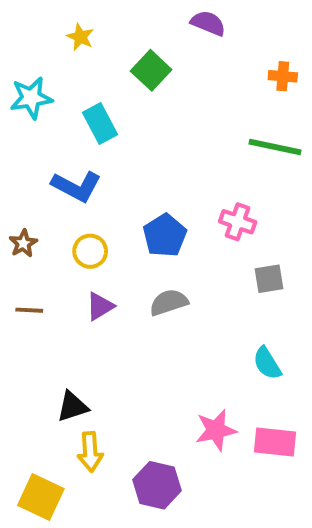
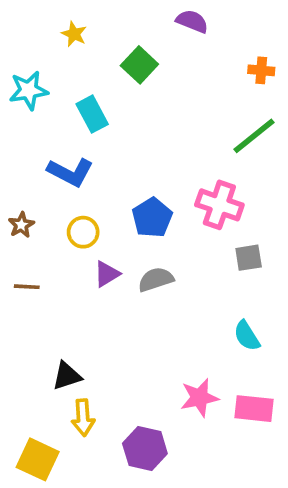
green line: (275, 147) -> (254, 136), turned -51
pink cross: (238, 222) -> (219, 205), size x1.4
purple triangle: (100, 306) -> (107, 274), moved

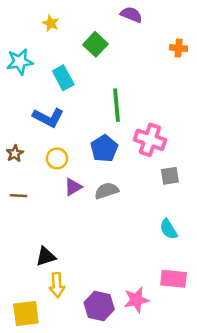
green line: (254, 136) -> (116, 105), moved, turned -56
pink star: (199, 398) -> (136, 300), moved
yellow square: (38, 459) -> (26, 313), turned -32

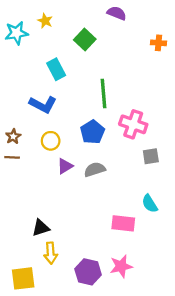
cyan star: (20, 62) -> (16, 33), moved
brown line: (19, 196) -> (12, 157), moved
pink rectangle: (174, 279) -> (123, 223), moved

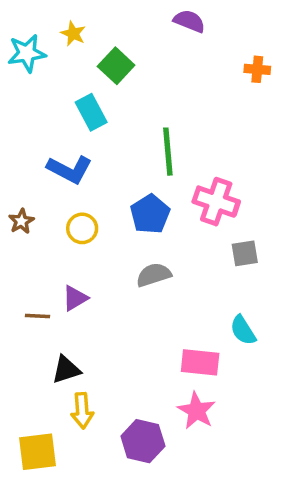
green square: (85, 40) -> (116, 66), moved
brown line: (12, 157) -> (37, 316), moved
purple triangle: (65, 166) -> (75, 298), moved
pink star: (121, 266) -> (197, 411), moved, turned -30

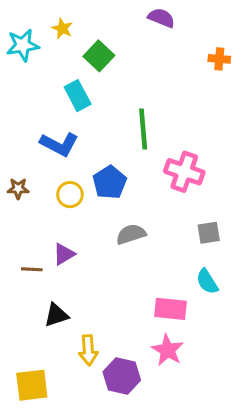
blue pentagon: (150, 214) -> (110, 182), moved
brown star: (21, 221) -> (18, 188), turned 30
gray square: (245, 253) -> (209, 233), moved
yellow arrow: (82, 411) -> (88, 350), moved

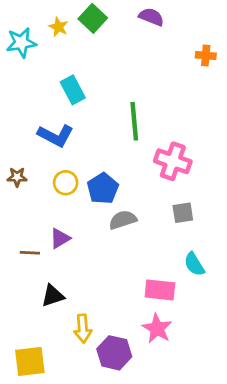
green square: (99, 56) -> (93, 18), moved
blue pentagon: (110, 182) -> (103, 188), moved
gray square: (209, 233) -> (183, 213), moved

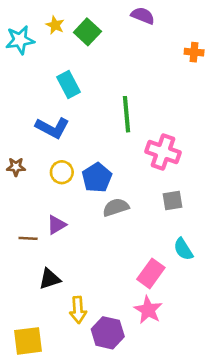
green square: (93, 18) -> (87, 32), moved
pink rectangle: (160, 290) -> (151, 273), turned -60

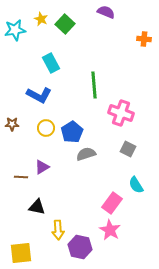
gray square: (172, 201) -> (128, 149), turned 35
black triangle: (50, 279) -> (37, 207), turned 30

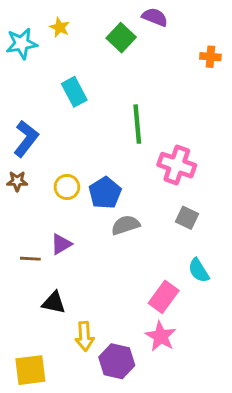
green square: (65, 24) -> (121, 38), moved
blue L-shape: (39, 95) -> (26, 139), moved, turned -80

